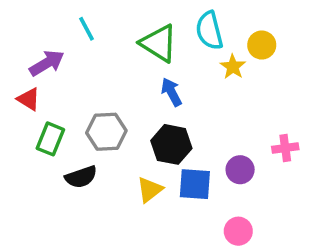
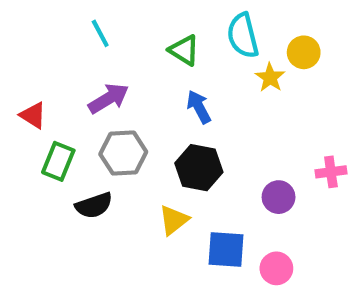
green triangle: (159, 43) -> (184, 50), size x0.7
purple arrow: (47, 63) -> (109, 98), moved
blue square: (195, 184) -> (226, 249), moved

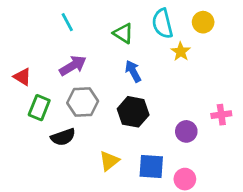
yellow circle: (304, 52) -> (203, 22), moved
yellow triangle: (174, 220) -> (109, 161), moved

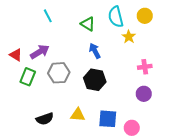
purple arrow: (73, 66) -> (40, 52), moved
pink cross: (221, 115) -> (145, 67), moved
purple circle: (186, 131) -> (144, 94), moved
black semicircle: (63, 137) -> (45, 119), moved
yellow triangle: (109, 161) -> (78, 115), turned 42

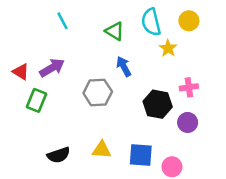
gray hexagon: (59, 73) -> (98, 92), moved
black hexagon: (95, 80) -> (158, 104), moved

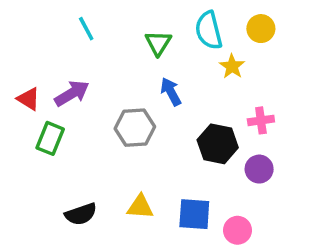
green triangle: (115, 31) -> (158, 43), turned 30

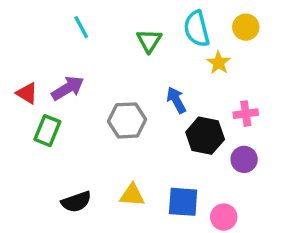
blue arrow: (171, 92) -> (176, 100), moved

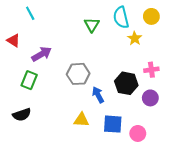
cyan line: (81, 27) -> (30, 13), moved
red triangle: (27, 93) -> (13, 40), moved
blue arrow: (176, 100) -> (98, 95), moved
black semicircle: (76, 202) -> (22, 115), moved

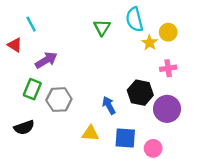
cyan line: (30, 13) -> (31, 24), moved
yellow circle: (151, 16) -> (168, 32), moved
pink cross: (151, 70) -> (168, 68), moved
gray hexagon: (78, 74) -> (59, 100), moved
purple circle: (150, 98) -> (167, 109), size x1.5

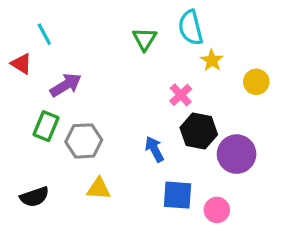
yellow circle: (168, 32) -> (256, 82), moved
pink cross: (168, 68) -> (181, 95), moved, turned -35
black semicircle: (24, 127) -> (34, 197), moved
yellow triangle: (90, 133) -> (99, 189), moved

